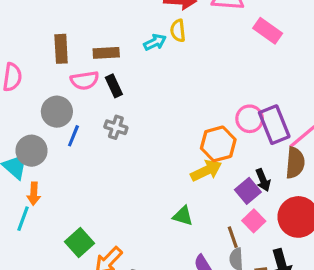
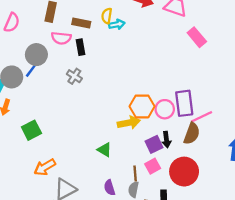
yellow semicircle: (178, 31) -> (107, 16), moved
pink circle: (250, 119) -> (165, 109), moved
blue line: (73, 136) -> (31, 70), moved
green square: (80, 242) -> (31, 130), moved

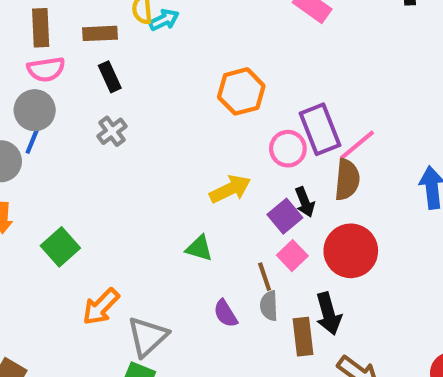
pink semicircle: (61, 38) -> (46, 69), moved
gray cross: (74, 76) -> (112, 131), turned 35
orange hexagon: (142, 106) -> (241, 91), moved

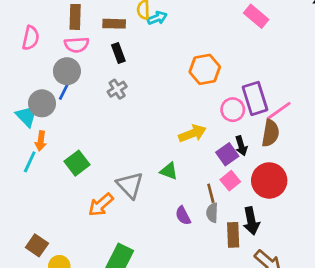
gray triangle: (147, 337) -> (130, 185), moved, turned -36

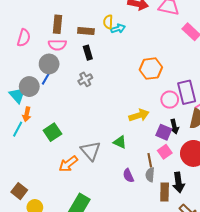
purple square: (227, 154) -> (164, 132), turned -35

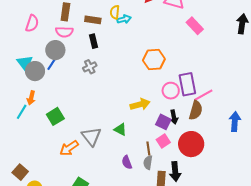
cyan triangle: (17, 95) -> (25, 63), moved

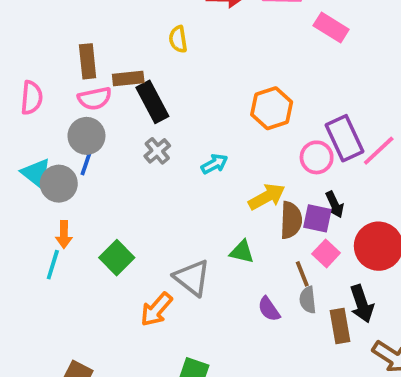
cyan arrow: (124, 19) -> (214, 164), moved
brown rectangle: (93, 20) -> (128, 79), moved
black rectangle: (94, 41) -> (152, 102), size x1.5
brown semicircle: (196, 110) -> (291, 220), moved

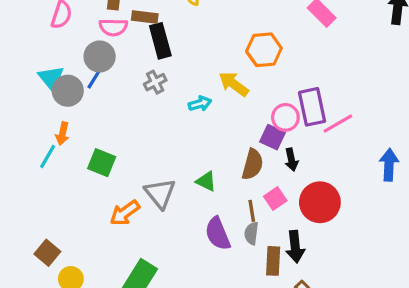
orange hexagon: (272, 108) -> (264, 50), moved
yellow arrow: (267, 197) -> (234, 84), moved, turned -128
purple square: (317, 218) -> (273, 137), moved
green square: (117, 258) -> (102, 163), turned -36
purple semicircle: (269, 309) -> (218, 234), size x1.5

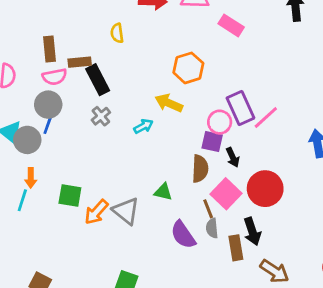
pink square: (275, 198) -> (226, 194), size x1.5
orange arrow: (125, 213) -> (96, 212), moved

